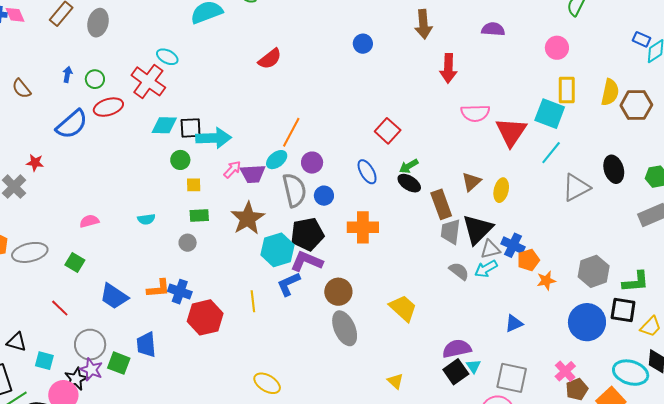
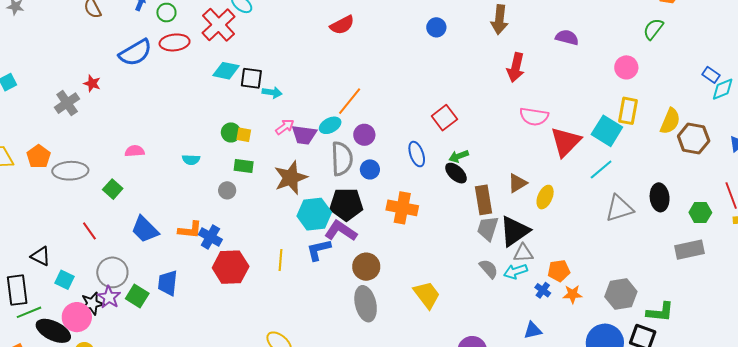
cyan arrow: (214, 138) -> (272, 92), size x0.6
green circle: (180, 160) -> (231, 132), moved
blue cross: (513, 245) -> (543, 290), moved, size x0.7

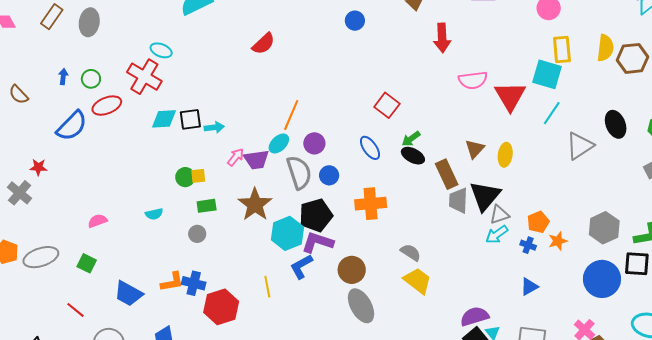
gray semicircle: (489, 269) -> (411, 252), moved

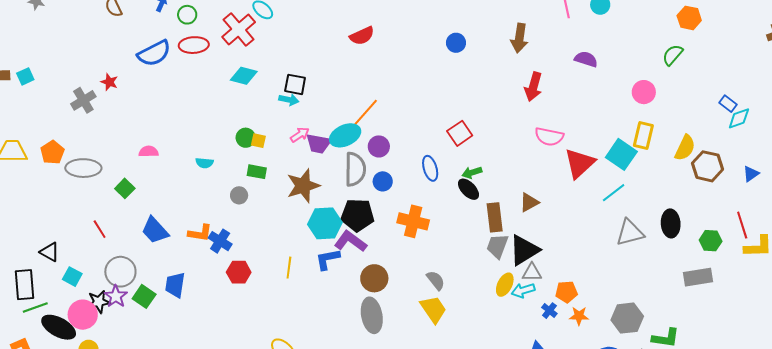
black square: (190, 119) -> (295, 84), moved
cyan ellipse: (279, 143) -> (345, 135), size x1.4
yellow ellipse: (505, 155) -> (505, 285), moved
red hexagon: (221, 307) -> (239, 272), size x0.7

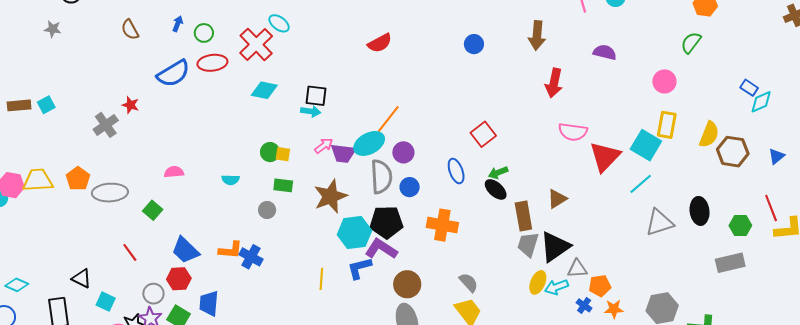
gray circle: (120, 272) -> (153, 294), size x0.7
red hexagon: (239, 272) -> (179, 279), moved
gray triangle: (532, 272) -> (577, 269), moved

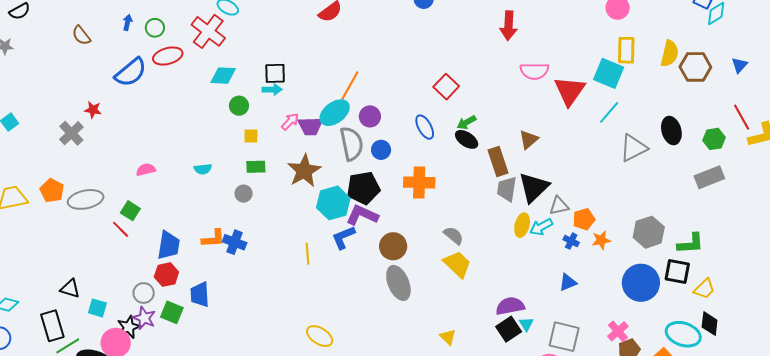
green circle: (270, 152) -> (239, 106), moved
blue trapezoid: (185, 250) -> (169, 245), turned -116
red line: (130, 252) -> (121, 229), moved

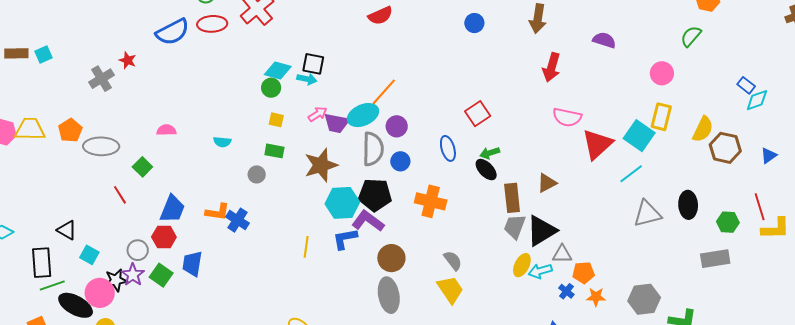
cyan diamond: (223, 76) -> (278, 70), moved
red line: (121, 229) -> (120, 195), moved

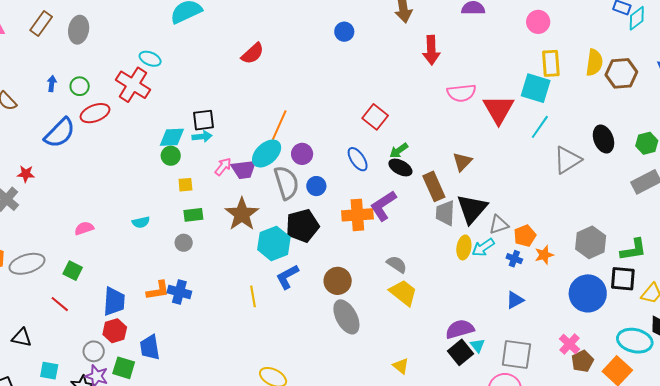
purple L-shape: (368, 221) -> (383, 206), moved, turned -52
black triangle: (67, 230) -> (22, 338), moved

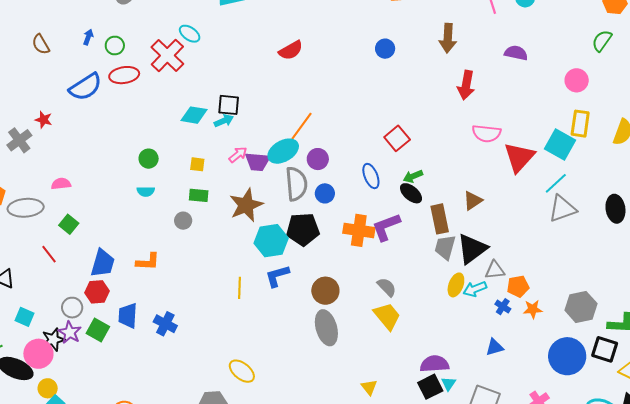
cyan arrow: (202, 136) -> (224, 121), turned -30
green circle: (171, 156) -> (149, 159), moved
gray triangle: (567, 160) -> (562, 209), moved
pink semicircle: (84, 228) -> (61, 184), moved
blue cross: (179, 292) -> (165, 324), moved

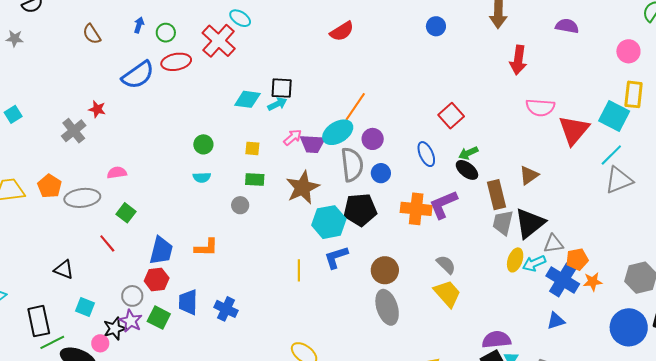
blue cross: (503, 307) -> (563, 280), size x2.0
pink circle: (38, 354) -> (100, 343), size x0.6

